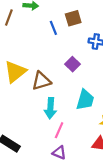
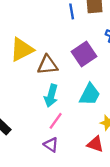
purple square: (72, 64) -> (84, 54), size x1.5

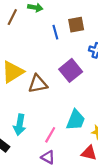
cyan trapezoid: (90, 94) -> (76, 120), moved
cyan arrow: (51, 96) -> (20, 125), moved

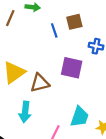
purple square: (71, 70) -> (72, 68), turned -35
cyan arrow: (20, 125) -> (25, 112), moved

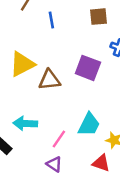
blue line: (54, 30) -> (51, 20), moved
cyan arrow: (25, 112) -> (25, 123), moved, turned 78

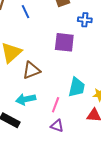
brown triangle: (50, 80) -> (31, 70), moved

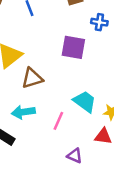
cyan trapezoid: (77, 87) -> (85, 102), turned -70
purple triangle: (57, 126) -> (75, 156), moved

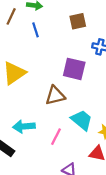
brown triangle: (32, 78) -> (55, 96), moved

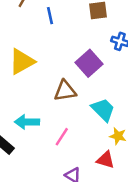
purple square: (74, 69) -> (89, 63), turned 30
cyan trapezoid: (82, 120) -> (103, 110), moved

